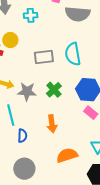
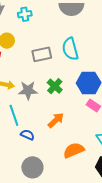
orange arrow: (52, 124) -> (56, 120), turned -120
blue semicircle: (22, 136) -> (27, 135), turned -64

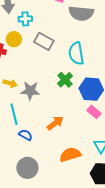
cyan cross: (25, 14) -> (25, 19), moved
gray rectangle: (42, 54) -> (44, 41), moved, turned 36
green cross: (55, 86) -> (65, 80), moved

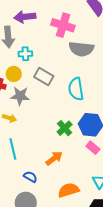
green cross: (65, 80) -> (65, 128), moved
gray star: (30, 91) -> (20, 96), moved
blue semicircle: (26, 135) -> (30, 177), moved

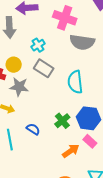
cyan cross: (25, 54) -> (38, 45), moved, turned -32
orange arrow: (54, 158) -> (71, 151), moved
blue semicircle: (30, 177) -> (33, 129), moved

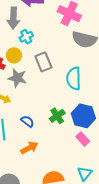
cyan cross: (38, 45) -> (26, 37), moved
gray rectangle: (44, 68) -> (43, 62), turned 30
orange arrow: (71, 151) -> (29, 148), moved

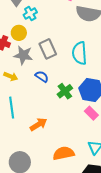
gray rectangle: (43, 62) -> (48, 49), moved
blue semicircle: (27, 121) -> (42, 77), moved

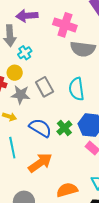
blue semicircle: (42, 77) -> (40, 128), moved, size x1.6
orange arrow: (38, 124) -> (40, 163), size x1.4

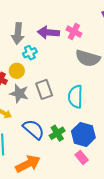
purple arrow: (27, 16) -> (48, 32), moved
pink cross: (65, 25) -> (74, 32), size x0.7

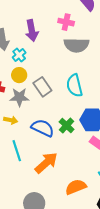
purple arrow: (48, 32) -> (32, 31), turned -90
pink cross: (74, 32) -> (66, 22), moved
yellow circle: (17, 71) -> (19, 75), moved

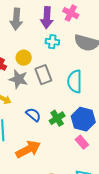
pink cross: (66, 22) -> (71, 13), moved
cyan cross: (19, 55) -> (52, 42), moved, turned 32
blue semicircle: (43, 128) -> (33, 115), size x0.7

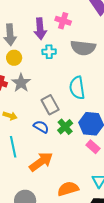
yellow circle: (24, 58) -> (14, 58), moved
gray rectangle: (43, 75) -> (50, 105), moved
gray star: (18, 79) -> (21, 83), moved, turned 30

